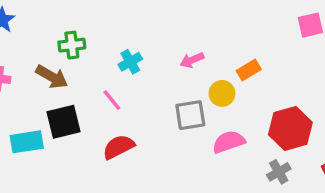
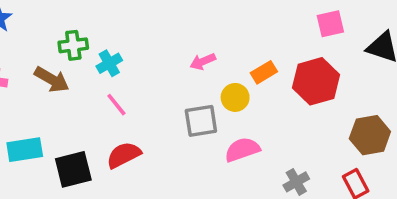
cyan cross: (130, 62) -> (109, 63), moved
black square: (63, 122) -> (73, 169), moved
red hexagon: (290, 128) -> (316, 81), moved

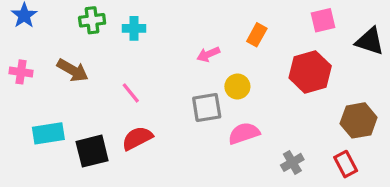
green cross: (73, 45) -> (92, 20), moved
cyan cross: (109, 63) -> (134, 28), moved, turned 30
orange rectangle: (264, 72) -> (257, 35), moved, turned -30

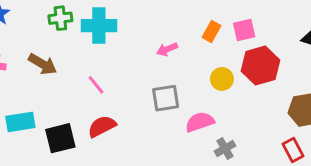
pink square: (323, 20) -> (244, 30), moved
cyan cross: (134, 28) -> (99, 26), size x1.6
yellow circle: (237, 87) -> (222, 79), moved
gray cross: (292, 162) -> (225, 149), moved

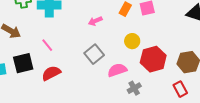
red hexagon: (260, 66) -> (153, 59), moved
gray square: (166, 98) -> (94, 54), turned -30
black square: (60, 138) -> (23, 63), moved

